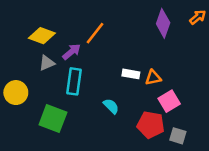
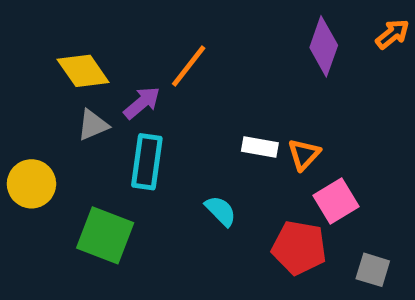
yellow diamond: (42, 36) -> (83, 71), turned 35
orange triangle: (153, 78) -> (304, 154), turned -35
gray square: (178, 136) -> (373, 270), moved

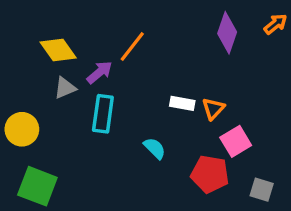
green square: (105, 235) -> (37, 186), moved

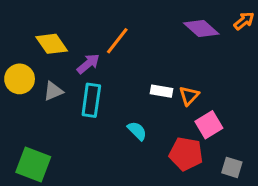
purple diamond: (227, 33) -> (201, 29), turned -68
gray triangle: (65, 88) -> (53, 91), moved
yellow circle: (22, 129) -> (20, 79), moved

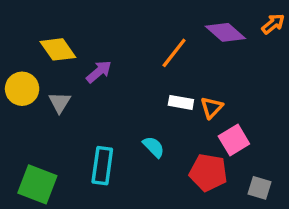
orange line: (117, 41) -> (174, 53), moved
gray triangle: (53, 91) -> (60, 102), turned -35
cyan rectangle: (91, 100) -> (102, 166), moved

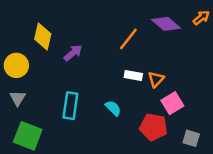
yellow diamond: (58, 49) -> (43, 36), turned 48
gray triangle: (60, 102) -> (18, 98), moved
cyan rectangle: (102, 166) -> (70, 106), moved

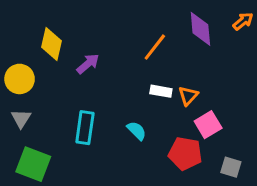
purple diamond: (166, 24) -> (200, 29), turned 44

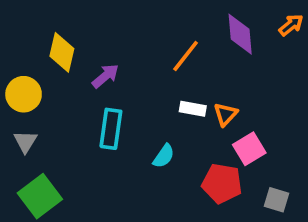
cyan rectangle: (85, 128) -> (111, 129), moved
cyan semicircle: (137, 131) -> (164, 156), turned 80
green square: (33, 164) -> (40, 196), turned 32

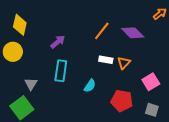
purple diamond: (240, 34) -> (133, 33), moved, turned -40
yellow diamond: (62, 52) -> (20, 25), moved
gray triangle: (25, 142) -> (31, 84), moved
pink square: (249, 149) -> (151, 82), moved

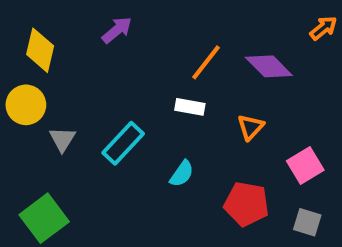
purple arrow: (58, 42) -> (117, 30), moved
white rectangle: (106, 60) -> (190, 107), moved
cyan rectangle: (61, 71) -> (123, 143), turned 35
gray triangle: (31, 84) -> (62, 139), moved

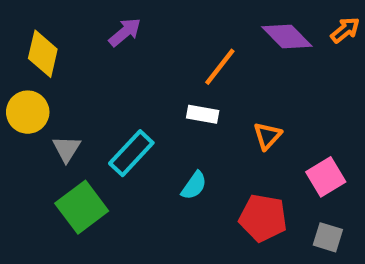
purple diamond: (269, 66) -> (287, 37), moved
green square: (44, 218) -> (82, 207), moved

